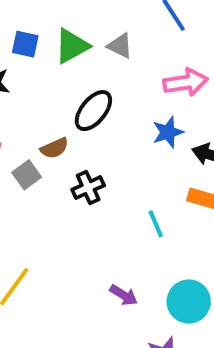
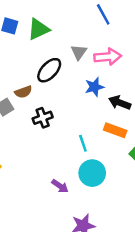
gray triangle: (120, 46) -> (79, 52), moved, turned 35
cyan circle: (189, 302) -> (92, 173), moved

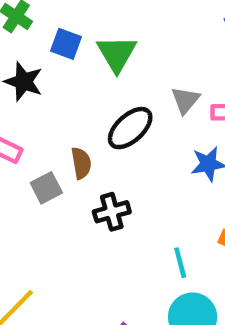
green triangle: (38, 29) -> (117, 54), turned -40
brown semicircle: (23, 92) -> (81, 163), turned -84

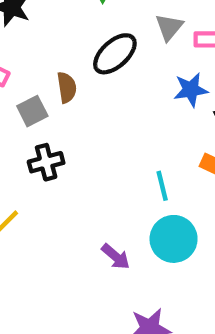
black cross: (112, 212) -> (46, 162), moved

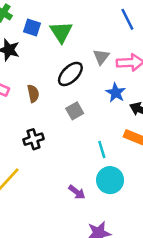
brown semicircle: (67, 87) -> (33, 93), moved
blue star: (191, 90) -> (116, 93), turned -30
gray square: (32, 111) -> (75, 111), moved

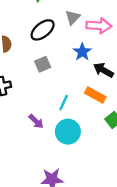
cyan line: (102, 149) -> (64, 103), turned 35
purple arrow: (77, 192) -> (36, 121), moved

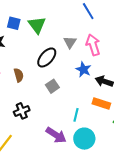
pink arrow: (99, 26) -> (93, 45), turned -100
purple arrow: (36, 121) -> (56, 135), size x1.5

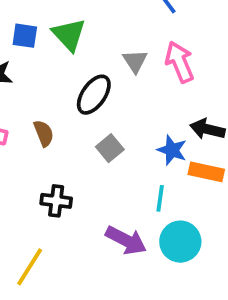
blue star: (83, 69) -> (172, 150), moved
black cross: (22, 111) -> (56, 201), turned 35

